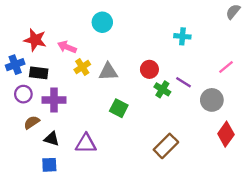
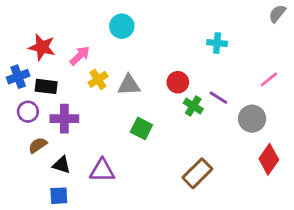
pink arrow: (67, 47) -> (80, 56), turned 114

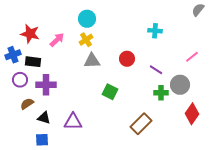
yellow cross: (98, 79) -> (86, 40), moved
green cross: (193, 106) -> (161, 93), moved, turned -32
green square: (141, 128) -> (110, 92), moved

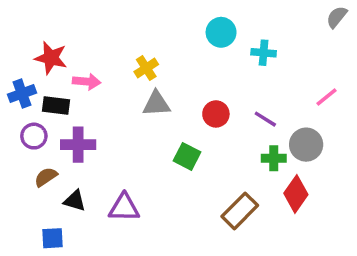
cyan circle: (87, 19) -> (221, 32), moved
pink arrow: (57, 40) -> (87, 82), moved, turned 49
red circle: (127, 59) -> (216, 114), moved
red diamond: (192, 114) -> (296, 194), moved
blue square: (42, 140) -> (53, 238), moved

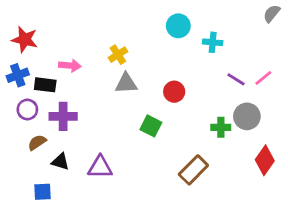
red star: (51, 58) -> (25, 40), moved
purple line: (265, 119) -> (236, 79), moved
red diamond: (296, 194) -> (265, 160), moved

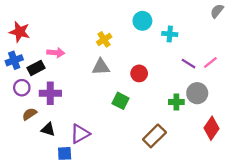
yellow cross: (118, 55) -> (104, 39), moved
black rectangle: (45, 85) -> (36, 68), turned -35
purple triangle: (100, 167) -> (80, 134), turned -30
blue square: (42, 192) -> (65, 153), moved

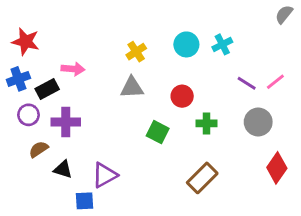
cyan circle: (142, 21) -> (186, 44), moved
cyan cross: (170, 34) -> (222, 44), turned -32
green cross: (176, 102) -> (206, 123), moved

